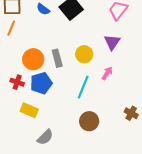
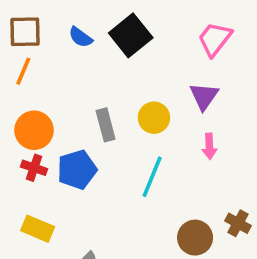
orange circle: (33, 59) -> (34, 130), moved
pink arrow: (107, 73) -> (209, 146), moved, turned 144
yellow rectangle: (29, 110) -> (38, 229), moved
brown circle: (89, 121) -> (195, 238), moved

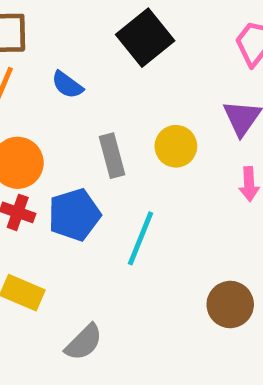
blue semicircle: (81, 37) -> (67, 85), moved
cyan line: (152, 177) -> (140, 238), moved

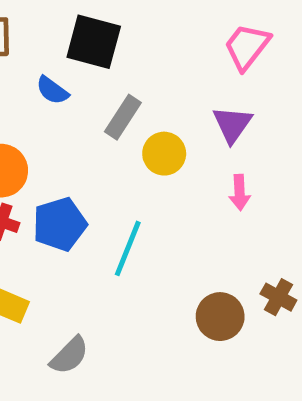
black square: (145, 38) -> (94, 42), moved, turned -36
gray rectangle: (112, 156) -> (123, 117), moved, turned 48

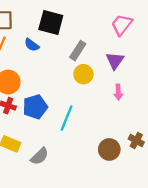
gray rectangle: (123, 117) -> (78, 51), moved
gray semicircle: (69, 355) -> (40, 156), moved

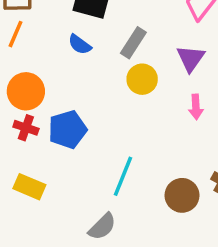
blue semicircle: (32, 45) -> (80, 44), moved
cyan line: (67, 118) -> (123, 176), moved
gray semicircle: (40, 156) -> (102, 227), moved

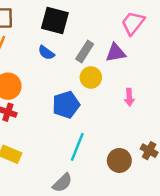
purple triangle: (191, 58) -> (116, 53), moved, turned 45
blue pentagon: (68, 129) -> (66, 105), moved

